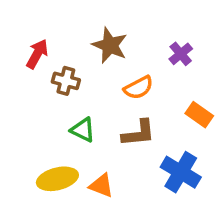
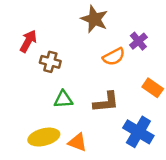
brown star: (110, 45) -> (94, 19), moved
orange semicircle: (138, 88) -> (114, 57), moved
green triangle: (83, 130) -> (63, 99), turned -30

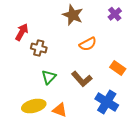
purple cross: (138, 41) -> (115, 14), moved
green triangle: (63, 99) -> (49, 77), turned -42
brown L-shape: (106, 102) -> (82, 79), turned 55

